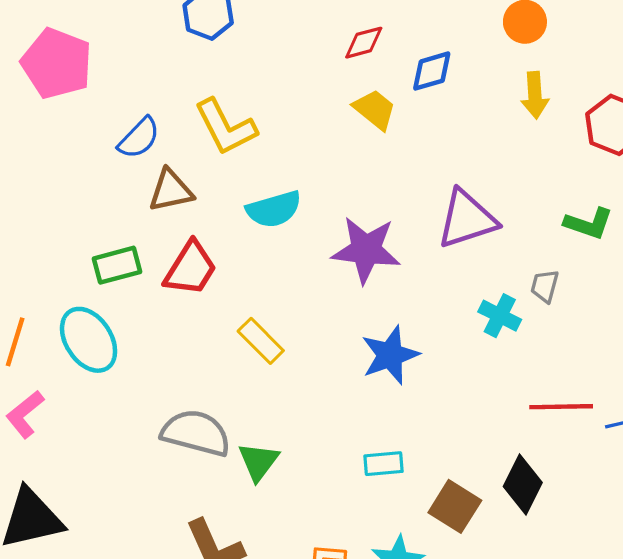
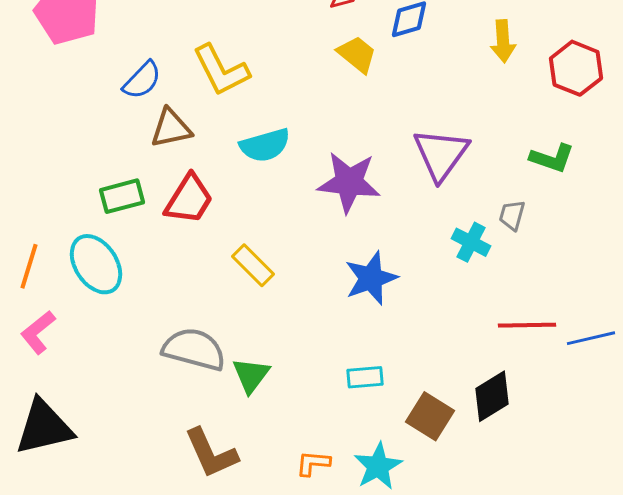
purple triangle: (467, 219) -> (441, 154), turned -36
black diamond: (523, 485) -> (492, 396), turned 32

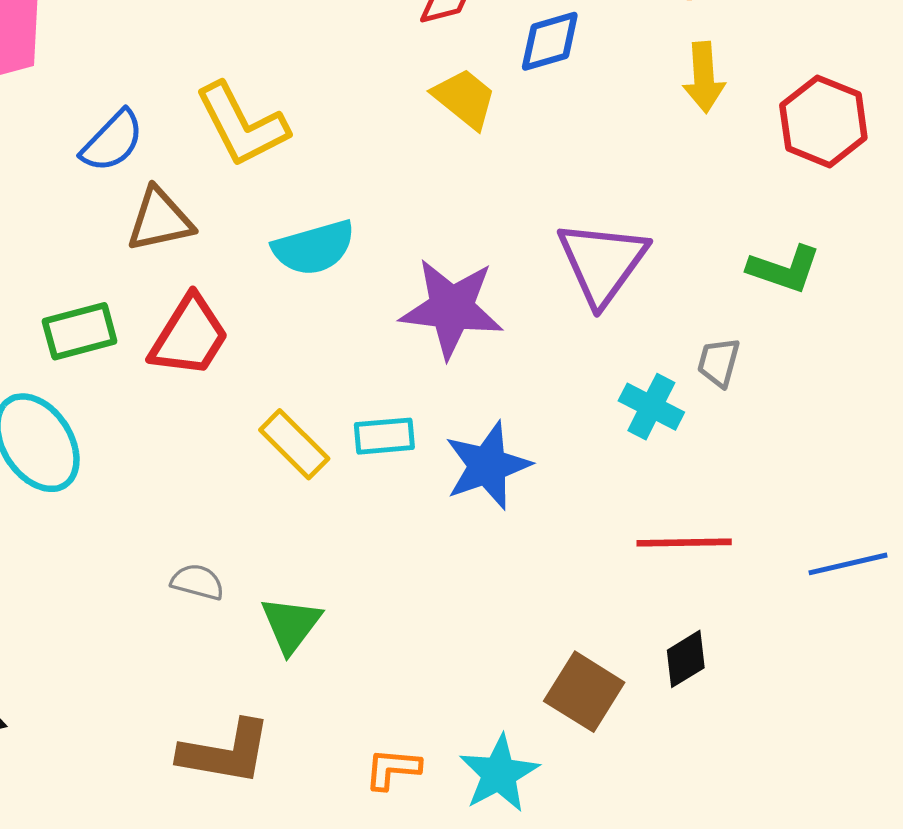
red line: (527, 325) -> (684, 543), moved
gray semicircle: (194, 349) -> (198, 582), size x0.5
cyan rectangle: (365, 377) -> (384, 436), moved
black diamond: (492, 396) -> (686, 659), size x0.7
brown L-shape: (211, 453) -> (225, 752), turned -56

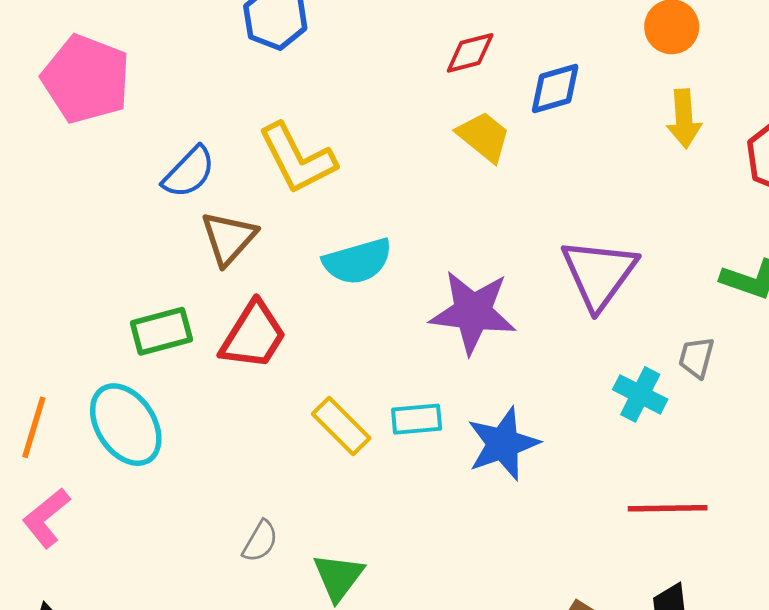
brown triangle: (160, 220) -> (229, 238), turned -36
gray semicircle: (198, 582) -> (260, 541), turned 105

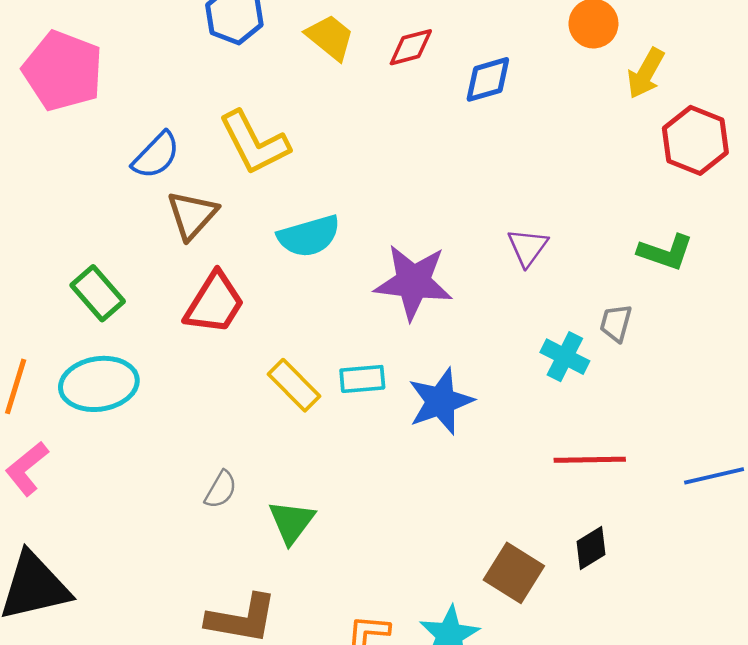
yellow arrow: (684, 119) -> (646, 73), moved, turned 33
yellow trapezoid: (484, 137) -> (330, 37), moved
purple triangle: (599, 274) -> (528, 247), size x0.6
green rectangle: (161, 331) -> (98, 293), moved, turned 64
cyan ellipse: (126, 425) -> (99, 384), turned -66

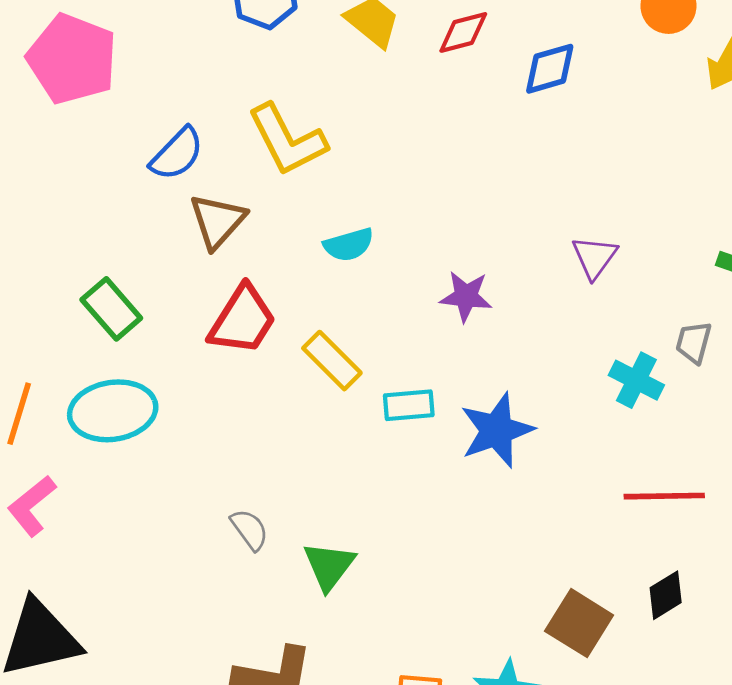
cyan semicircle: (309, 236) -> (349, 245), size x0.7
purple star: (413, 282) -> (466, 296), size x0.6
yellow rectangle: (294, 385) -> (332, 361), moved
gray semicircle: (221, 490) -> (250, 530), turned -66

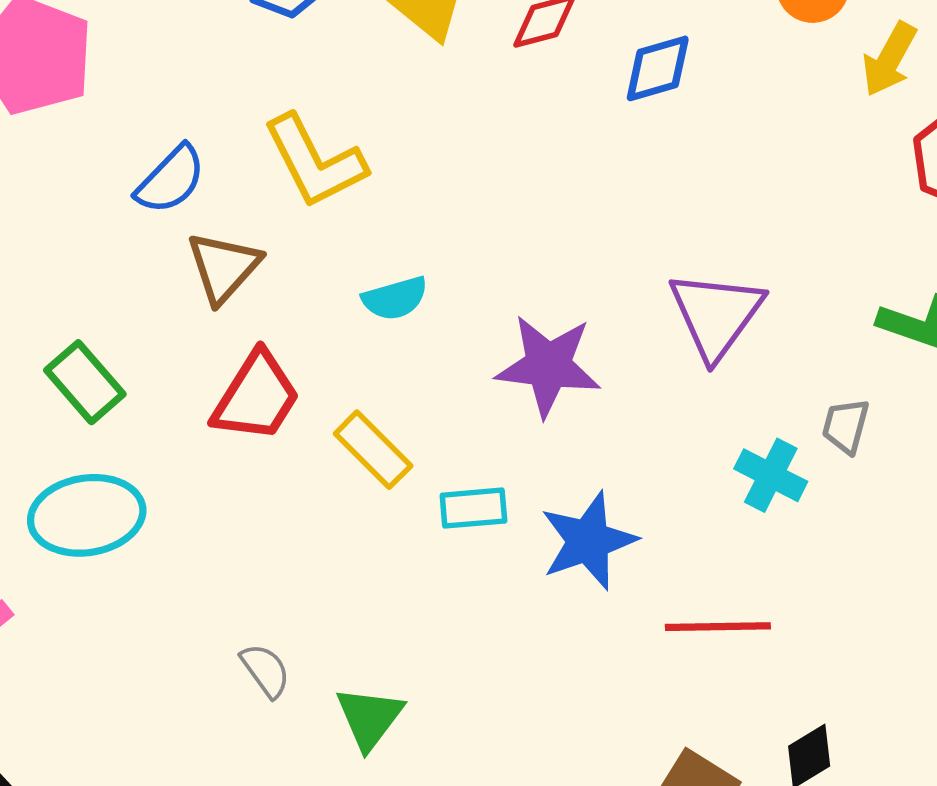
purple triangle: (594, 257) -> (716, 315), size x1.6
purple star: (466, 296) -> (548, 366), size x1.5
red line: (664, 496) -> (718, 627), moved

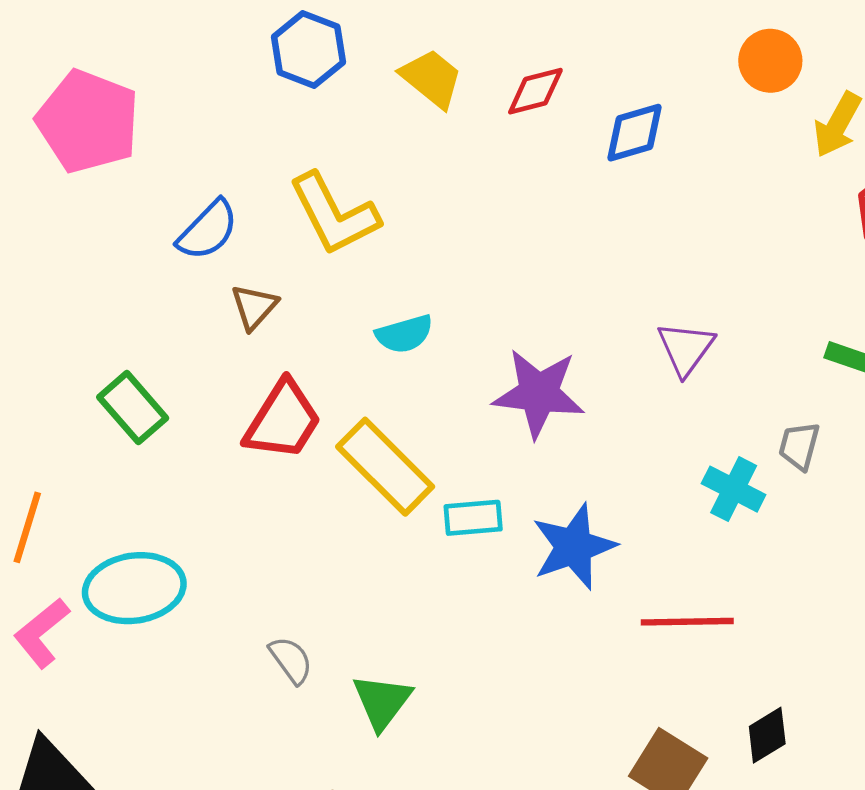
brown triangle: (223, 267) -> (254, 307), size x0.7
purple triangle: (716, 315) -> (686, 348), size x0.7
yellow rectangle: (373, 450) -> (385, 467), size x1.4
cyan ellipse: (87, 515) -> (134, 588), moved

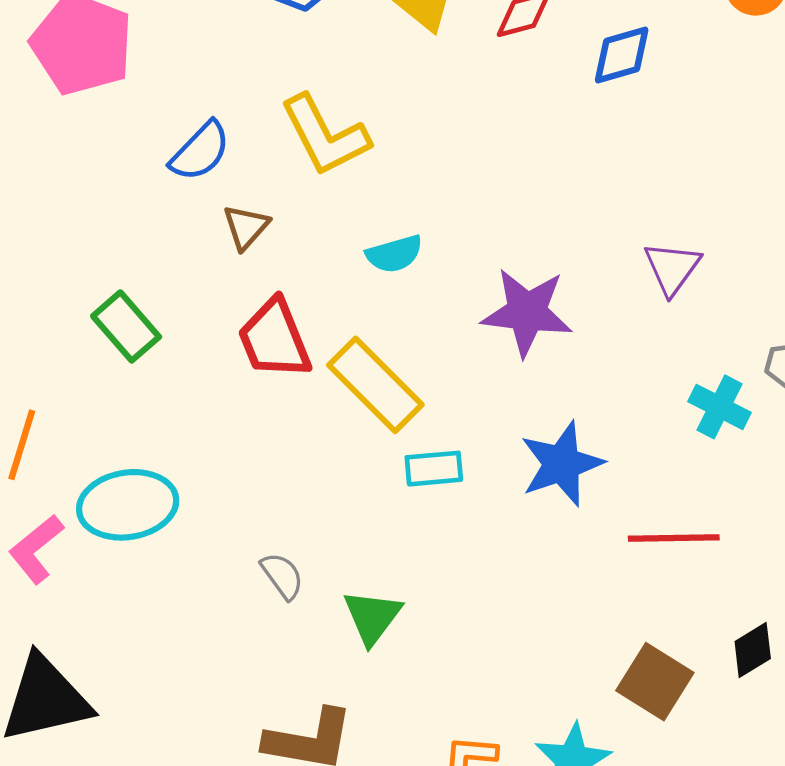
red trapezoid: (283, 420) -> (274, 339), turned 126
cyan rectangle: (473, 518) -> (434, 469), moved

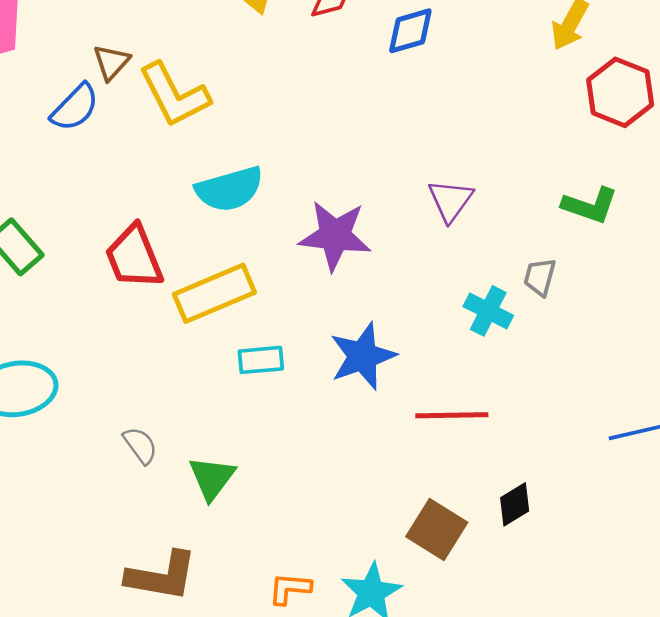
brown triangle: (246, 227) -> (111, 62), moved
cyan semicircle: (394, 254) -> (229, 189), size x1.5
yellow rectangle: (375, 385) -> (214, 293), turned -68

